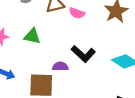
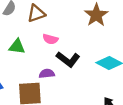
pink semicircle: (77, 13) -> (50, 39), moved

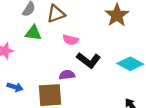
green triangle: (17, 47) -> (33, 33), moved

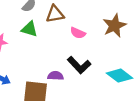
pink semicircle: (71, 40) -> (78, 33), moved

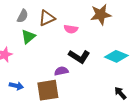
brown star: (114, 26) -> (101, 15), turned 30
green triangle: (29, 29) -> (28, 37), turned -42

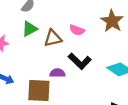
brown star: (101, 15) -> (112, 21), turned 30
brown triangle: (47, 18) -> (53, 38), moved

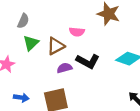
purple semicircle: (57, 73) -> (64, 68), moved

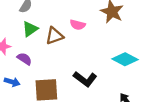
black L-shape: (88, 61) -> (85, 79), moved
purple semicircle: (64, 68) -> (24, 59), moved, turned 40

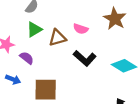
black L-shape: (85, 79) -> (85, 58), moved

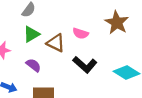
brown triangle: (57, 38) -> (56, 43), turned 42
purple semicircle: (27, 58) -> (33, 65), moved

